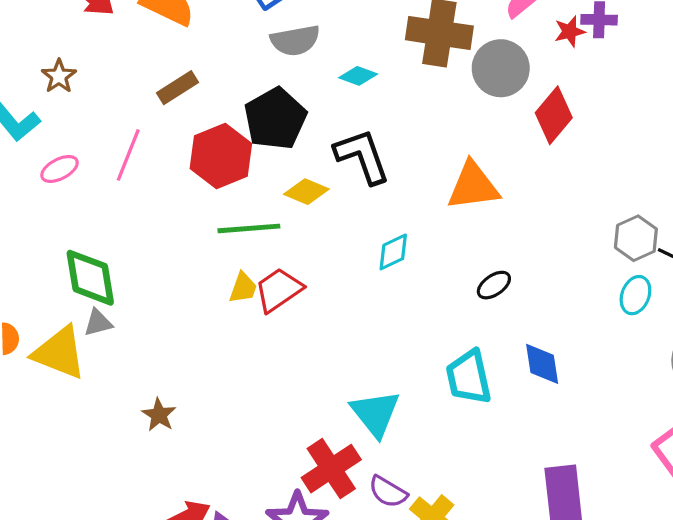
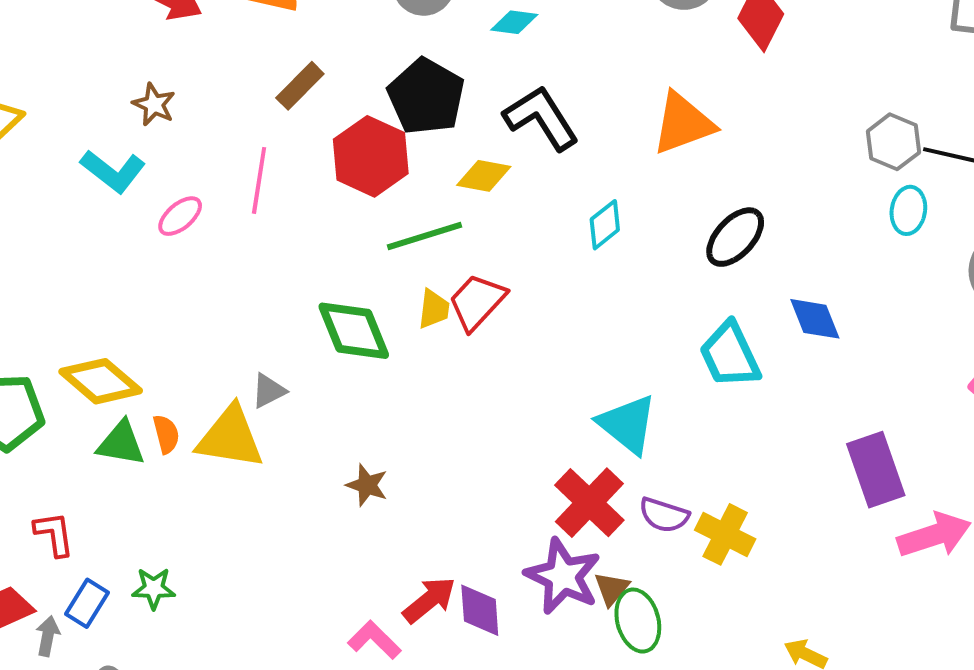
green diamond: (90, 278) -> (354, 331), moved
black ellipse: (494, 285) -> (735, 237), size x1.5

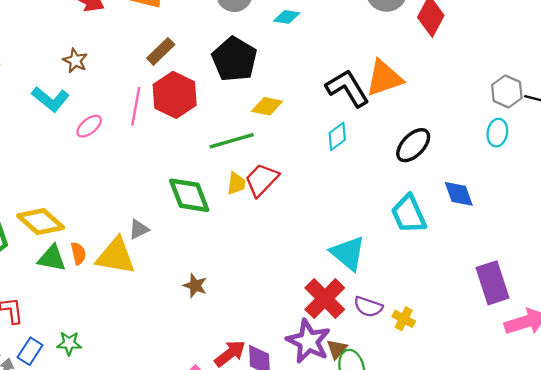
black L-shape: (541, 118) -> (347, 88), moved
red hexagon: (371, 156) -> (175, 95), moved
cyan ellipse: (908, 210) -> (497, 133), moved
yellow cross: (725, 534) -> (404, 319), size x0.7

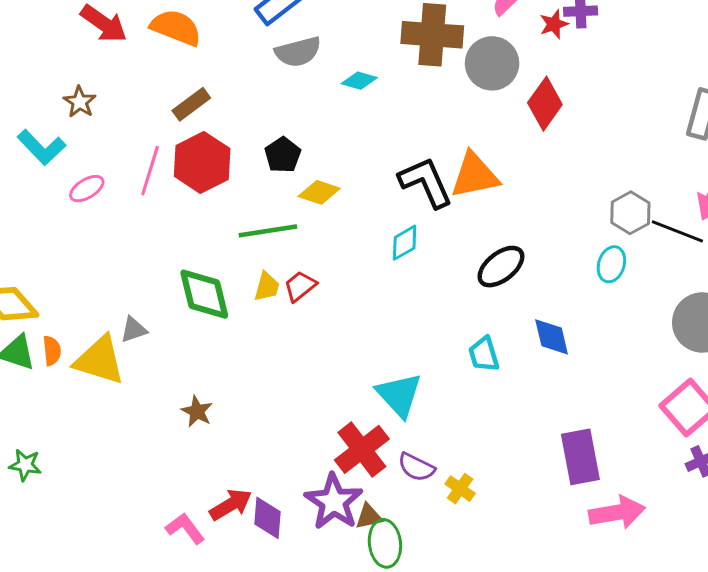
black pentagon: (234, 59) -> (283, 155), moved, size x0.6
red trapezoid: (262, 180) -> (300, 286), size x0.7
cyan trapezoid: (409, 214) -> (484, 354), size x0.7
brown triangle: (337, 349) -> (369, 516), turned 30

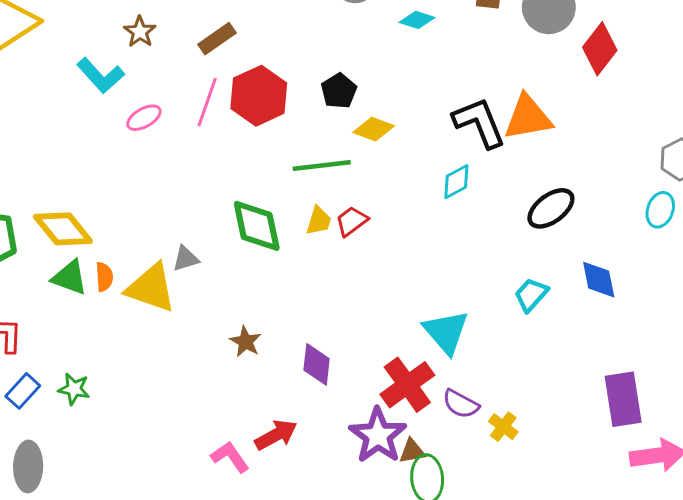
brown rectangle: (191, 104) -> (217, 39), moved
cyan trapezoid: (484, 354) -> (531, 295), turned 57
purple diamond: (267, 518) -> (317, 364), moved

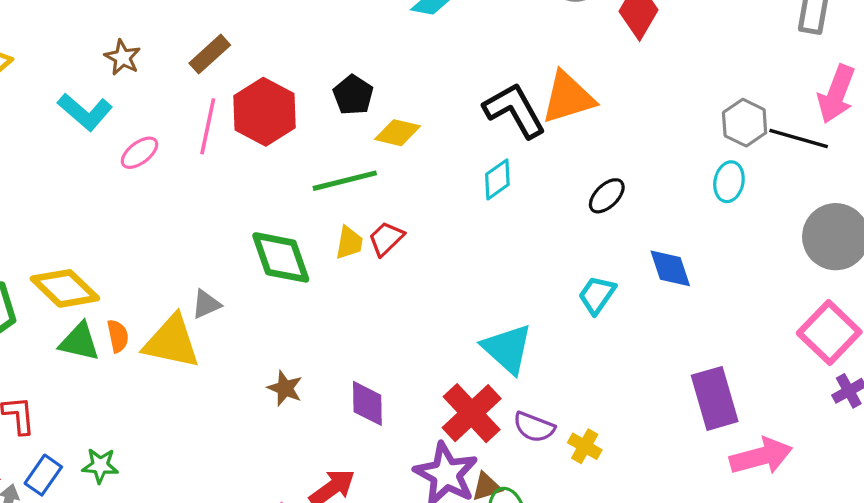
black ellipse: (551, 208) -> (607, 196), size x0.7

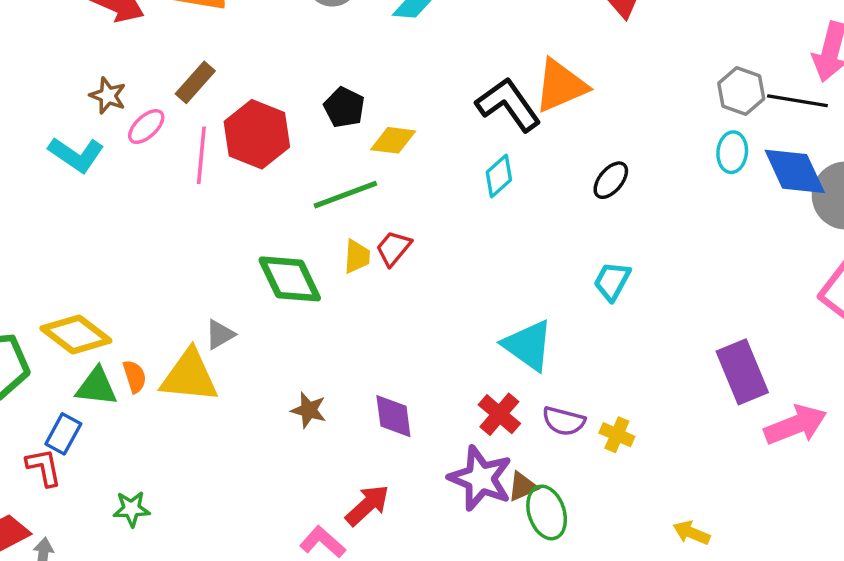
pink ellipse: (139, 153) -> (146, 127), moved
blue diamond: (670, 268) -> (795, 171), moved, size x1.4
red cross: (472, 413) -> (499, 414), size x0.7
blue rectangle: (43, 475) -> (63, 434), moved

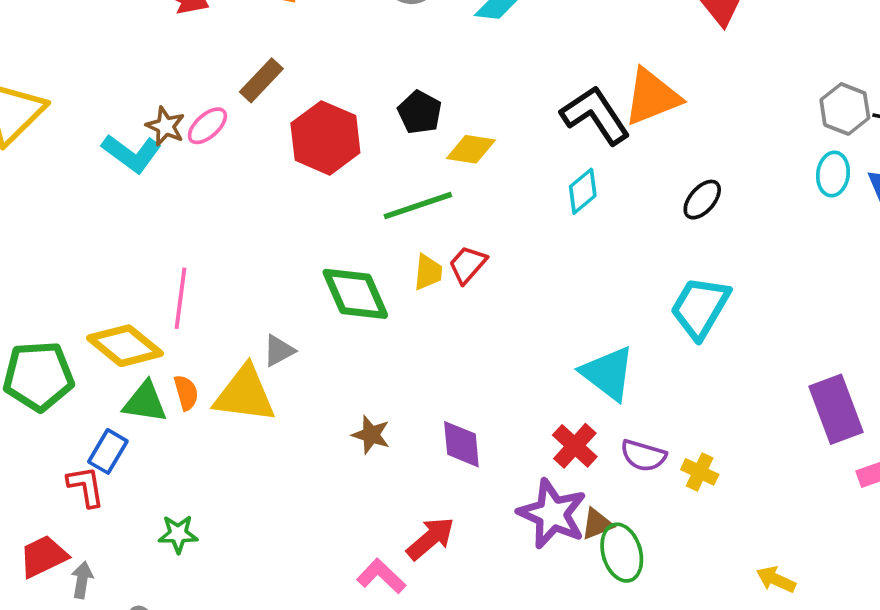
brown star: (108, 96) -> (165, 126), moved
pink line: (201, 155) -> (180, 298), moved
cyan trapezoid: (612, 281) -> (700, 308), size x1.5

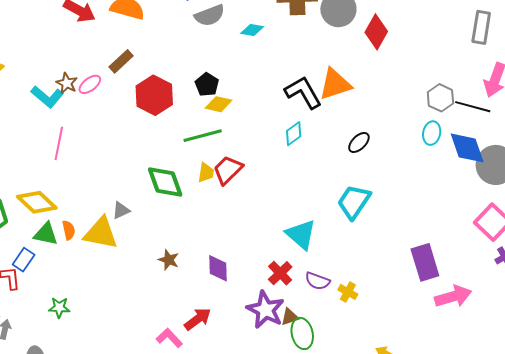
yellow diamond: (471, 149) -> (219, 104), moved
red trapezoid: (468, 265) -> (228, 170), size x1.4
pink line: (180, 298) -> (59, 143), moved

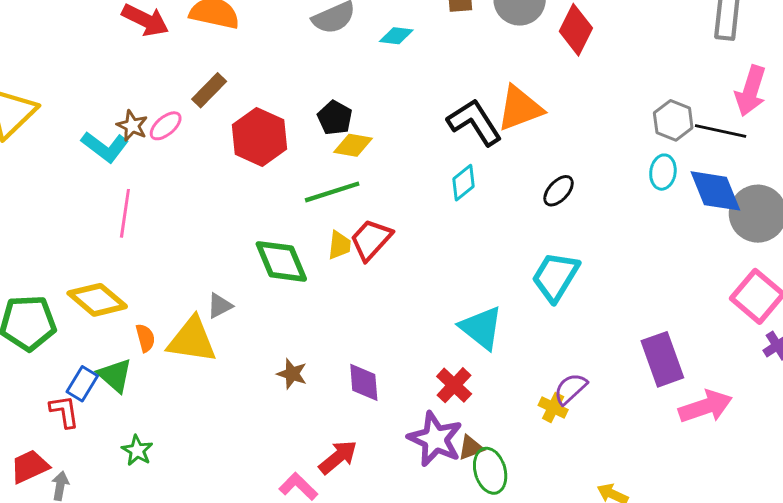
green triangle: (46, 234) -> (115, 375), moved, turned 32
purple semicircle: (317, 281) -> (570, 389), moved, turned 120
green star: (59, 308) -> (137, 450), turned 30

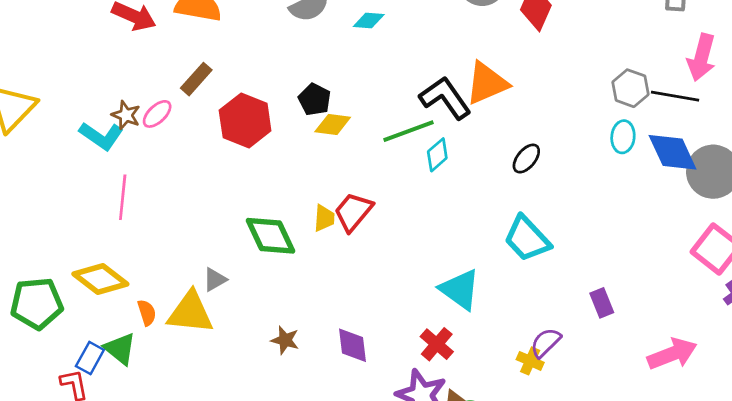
green line: (332, 192) -> (408, 131), moved
cyan trapezoid: (555, 277) -> (527, 239), turned -72
purple rectangle: (662, 359) -> (602, 303), moved, size x0.6

